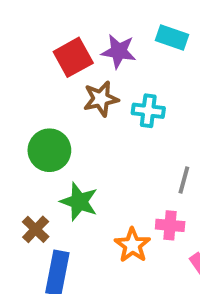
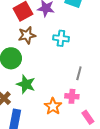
brown star: (101, 99) -> (27, 35), moved

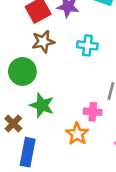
pink cross: (72, 96) -> (93, 112), moved

